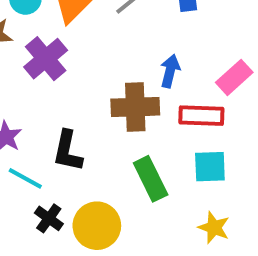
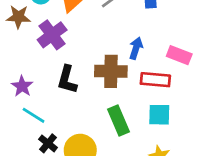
pink rectangle: (234, 77) -> (179, 55), turned 60
black L-shape: (68, 151) -> (67, 80), moved

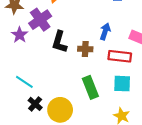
brown cross: (111, 71) -> (85, 49), size x0.6
black L-shape: (67, 80) -> (59, 42), moved
purple star: (22, 86) -> (20, 35), moved

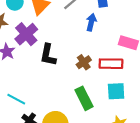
blue arrow: (105, 31) -> (91, 22), moved
brown cross: (85, 49) -> (84, 62), moved, turned -32

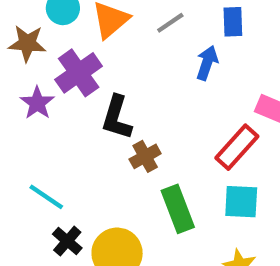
brown cross: (84, 62) -> (145, 156), moved
red rectangle: (111, 64) -> (237, 147), turned -55

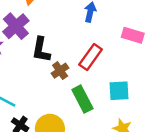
red rectangle: (237, 147) -> (91, 57), moved

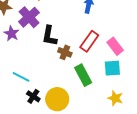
pink rectangle: (133, 35) -> (115, 46), moved, turned 36
brown cross: (60, 71) -> (65, 52), turned -32

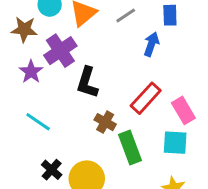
brown cross: (65, 52) -> (105, 122), moved
cyan line: (21, 77) -> (38, 122), moved

